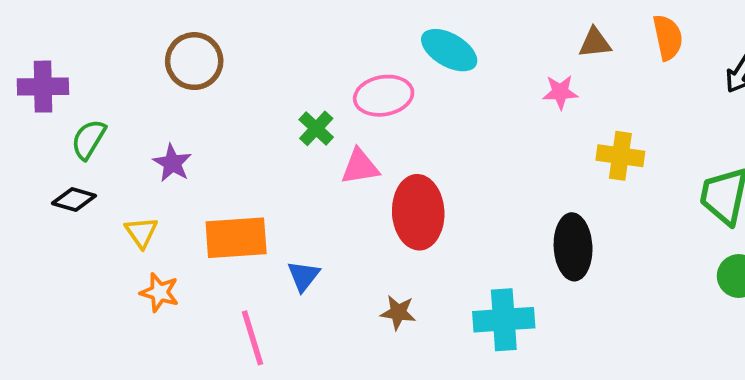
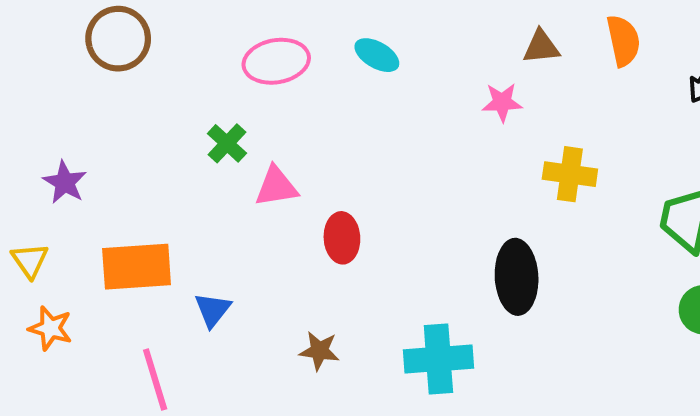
cyan ellipse: (449, 50) -> (377, 55), size x0.7
brown circle: (194, 61) -> (118, 39), moved
pink ellipse: (384, 96) -> (276, 61), moved
red ellipse: (418, 212) -> (342, 238), size x0.6

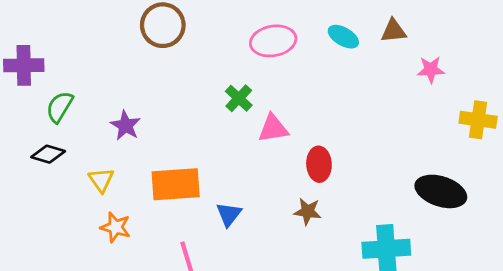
brown triangle: (541, 47) -> (394, 31), moved
black ellipse: (517, 277) -> (441, 191), turned -69
brown star: (319, 351) -> (308, 211), moved

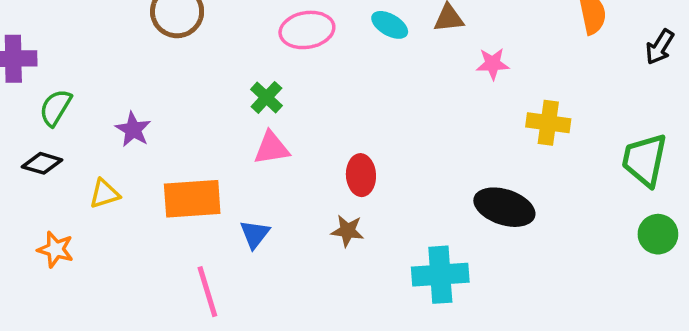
pink triangle: (273, 128) -> (272, 148), moved
yellow triangle: (101, 180) -> (104, 194), turned 48
orange star: (115, 227) -> (56, 249), moved

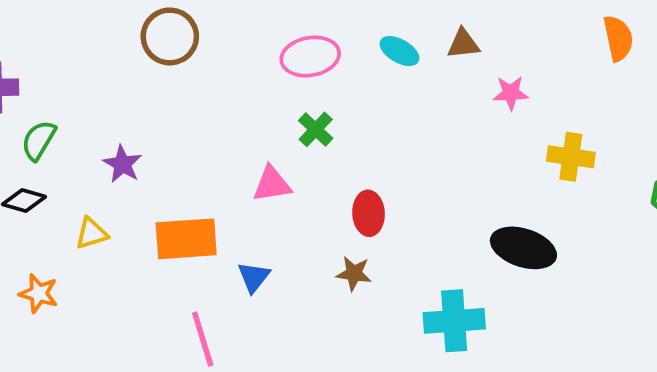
green cross: (266, 97) -> (316, 129), moved

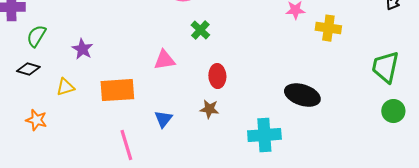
green cross: (316, 129) -> (200, 30), moved
yellow cross: (571, 157) -> (328, 28), moved
blue triangle: (254, 277) -> (163, 119), moved

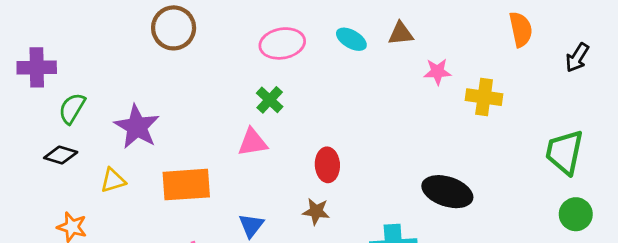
green cross: (200, 30) -> (270, 100), moved
purple star: (82, 49) -> (137, 127), size x1.5

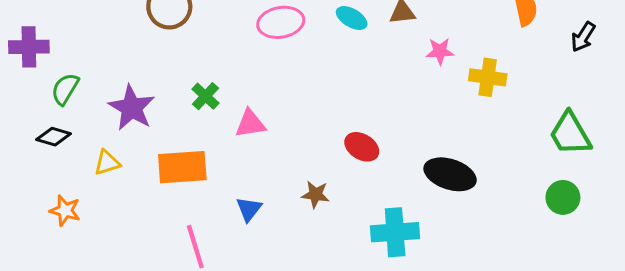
green cross: (270, 100) -> (205, 96), moved
green trapezoid: (564, 152) -> (570, 134), turned -42
red ellipse: (327, 165) -> (362, 147), moved, turned -56
green circle: (576, 214) -> (563, 197), moved

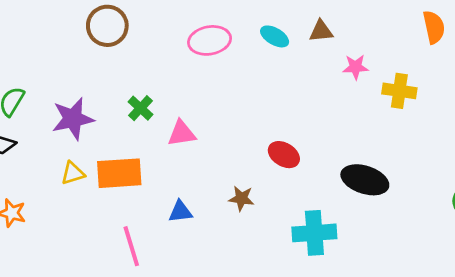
purple star: (132, 108) -> (73, 119), turned 30
yellow triangle: (107, 163) -> (73, 173), moved
blue triangle: (249, 209) -> (180, 212), turned 45

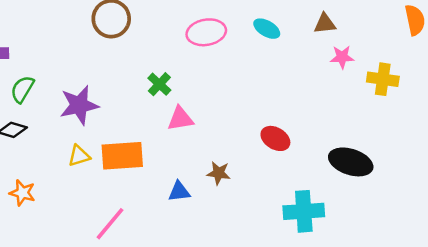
brown triangle: (321, 31) -> (325, 24), moved
green cross: (140, 108) -> (159, 84), moved
brown star: (241, 198) -> (219, 173), moved
pink line: (131, 246) -> (110, 224), moved, turned 57

